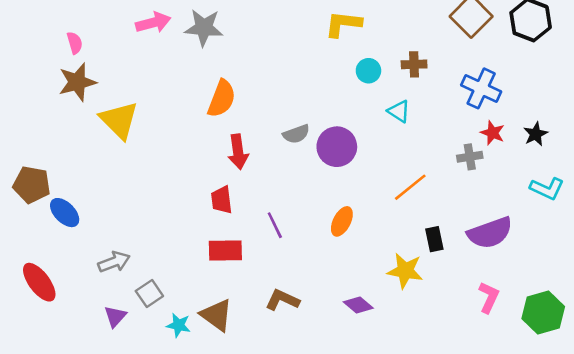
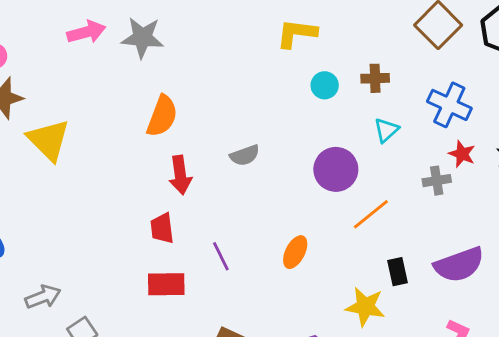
cyan triangle: (399, 111) -> (386, 130), moved, turned 45
purple circle: (337, 147) -> (336, 169), moved

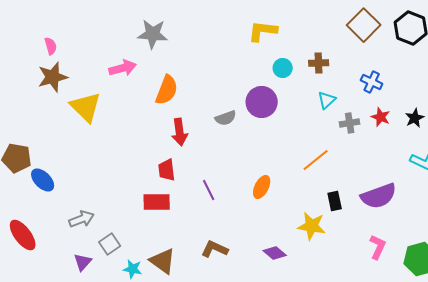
pink arrow: (86, 32) -> (123, 68), moved
blue cross: (449, 105) -> (372, 82), size x0.7
purple circle: (336, 169) -> (262, 102), moved
gray cross: (437, 181) -> (350, 123), moved
red rectangle: (166, 284) -> (157, 202), moved

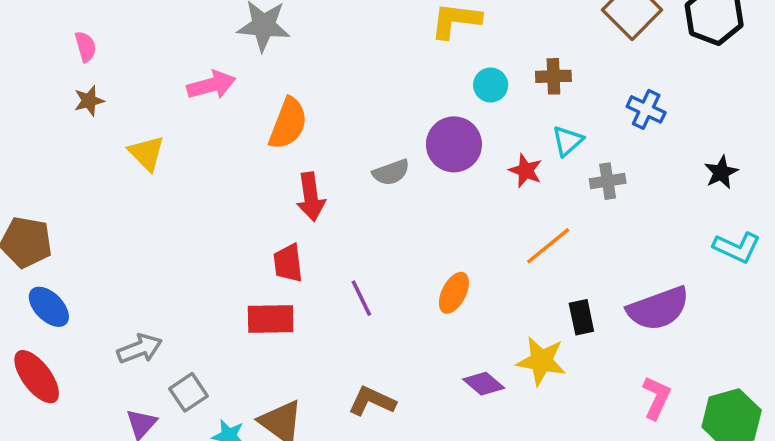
brown star: (53, 77) -> (89, 101), size x0.6
yellow triangle: (86, 107) -> (147, 153), size x0.7
red star: (381, 117) -> (526, 171), moved
blue ellipse: (43, 180) -> (49, 307), moved
purple diamond: (275, 253) -> (484, 384), moved

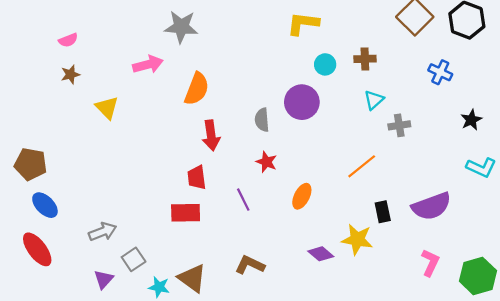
pink semicircle: (85, 47) -> (68, 40), turned 84
blue cross: (646, 109) -> (440, 72), moved
red star: (526, 171) -> (266, 162), moved
gray semicircle: (391, 172) -> (262, 120), turned 105

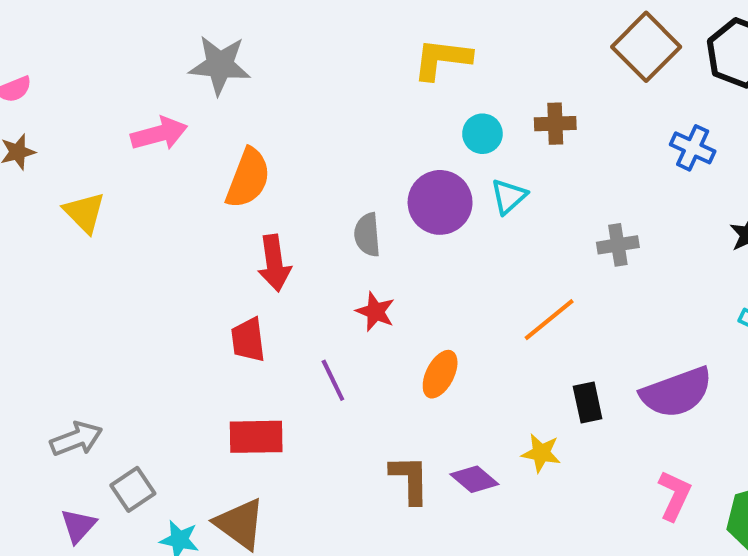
cyan triangle: (374, 100) -> (509, 196), moved
red rectangle: (186, 213) -> (256, 437), moved
yellow star: (357, 239) -> (541, 453), size x0.7
brown L-shape: (250, 265) -> (410, 479), moved, turned 64

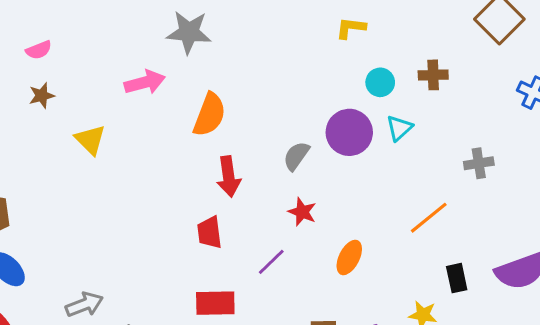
yellow L-shape: (442, 59) -> (351, 28), size x0.7
gray semicircle: (367, 235) -> (296, 156), turned 40
purple line: (333, 380) -> (271, 262), turned 72

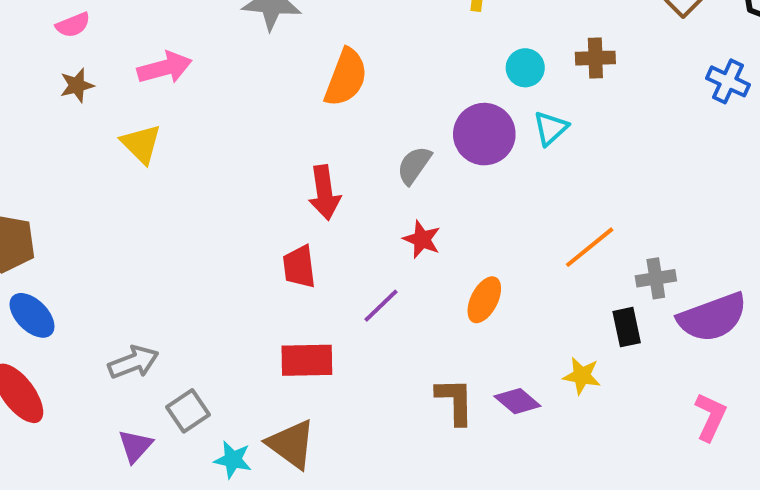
pink arrow: (145, 82) -> (165, 68), moved
orange semicircle: (209, 115) -> (346, 78), moved
gray cross: (479, 163) -> (656, 278), moved

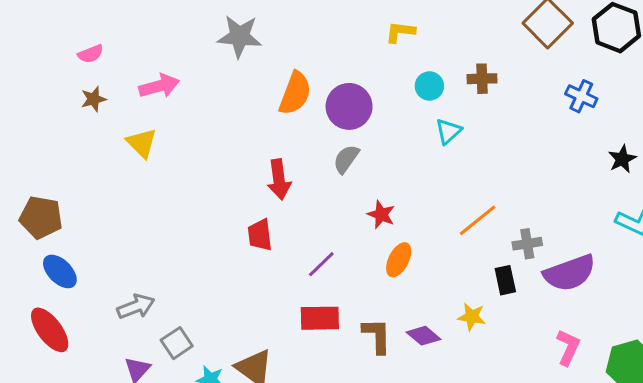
purple circle: (484, 134) -> (349, 106), moved
red star: (422, 239) -> (381, 215), moved
red rectangle: (307, 360) -> (320, 318), moved

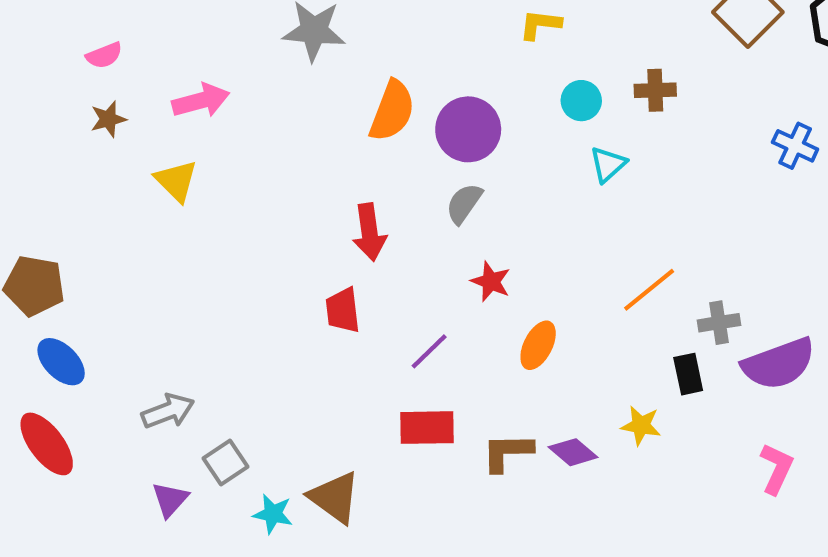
blue cross: (581, 96) -> (795, 146), moved
red star: (381, 215) -> (491, 282), moved
brown L-shape: (377, 336) -> (507, 452), turned -90

